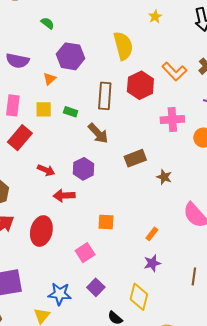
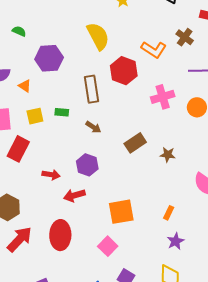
orange triangle: (50, 79) -> (25, 86), moved, turned -32
brown arrow: (98, 133) -> (93, 127), size x0.7
orange square: (106, 222) -> (121, 212), size x1.5

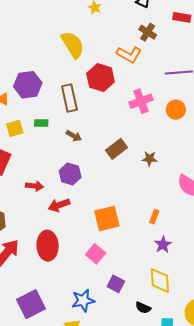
brown cross: (185, 37) -> (148, 32), moved
purple hexagon: (49, 58) -> (28, 85), moved

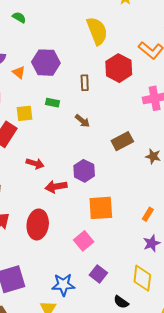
brown rectangle: (69, 98) -> (85, 83), size x0.6
yellow square: (15, 128) -> (24, 113), moved
purple hexagon: (70, 174) -> (84, 171), moved

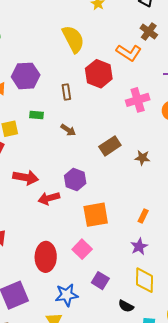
red arrow: (35, 163) -> (26, 177), size x1.4
red ellipse: (38, 224) -> (46, 257), moved
purple star: (152, 243) -> (139, 247), moved

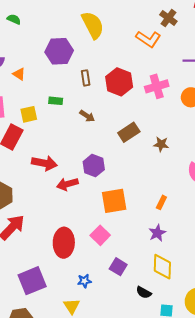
red hexagon: (99, 74) -> (119, 82), moved
purple hexagon: (26, 76) -> (59, 51), moved
blue star: (67, 295) -> (84, 281), size x0.6

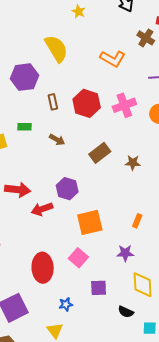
brown cross: (168, 18) -> (146, 38), moved
purple star: (157, 233) -> (125, 253), moved, turned 30
purple square: (118, 267) -> (99, 288), turned -30

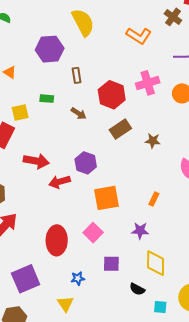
red hexagon: (87, 103) -> (112, 95), moved

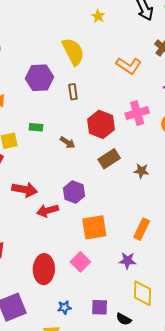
brown rectangle: (77, 75) -> (73, 92), moved
orange rectangle: (154, 199) -> (142, 229), size x1.5
purple square: (111, 264) -> (100, 307), moved

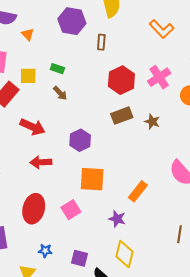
pink cross: (137, 113) -> (159, 77), turned -30
brown arrow: (67, 142) -> (60, 93), moved
brown star: (141, 171) -> (152, 122), moved
red arrow: (48, 211) -> (41, 162), moved

